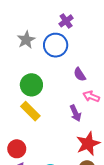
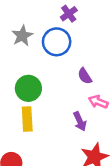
yellow rectangle: (30, 111) -> (27, 119), turned 42

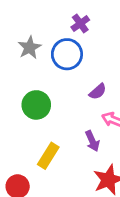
purple semicircle: (85, 76) -> (98, 92), turned -98
yellow rectangle: (27, 119) -> (48, 156), moved, turned 35

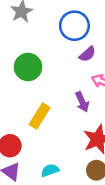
blue circle: (67, 54) -> (74, 26), moved

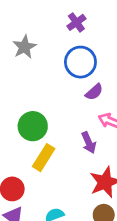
green circle: (28, 67) -> (33, 126), moved

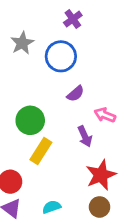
blue circle: (80, 62) -> (61, 56), moved
purple semicircle: (94, 92) -> (76, 94), moved

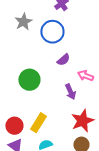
yellow rectangle: (41, 151) -> (38, 123), moved

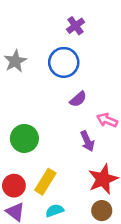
gray star: (23, 22) -> (15, 61), moved
green circle: (29, 80) -> (24, 138), moved

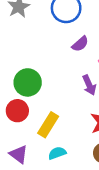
red circle: (14, 186) -> (17, 111), moved

